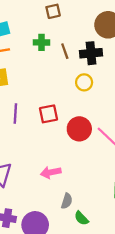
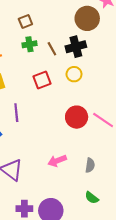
brown square: (53, 11) -> (25, 21), moved
red square: (48, 114) -> (42, 80), moved
gray semicircle: (67, 201) -> (90, 165), moved

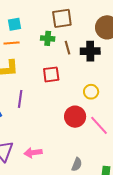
brown square: (25, 21) -> (62, 18), moved, size x1.5
yellow circle: (74, 74) -> (91, 92), moved
pink arrow: (57, 161) -> (33, 153), moved

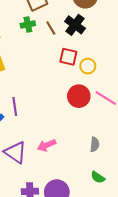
black cross: (90, 51) -> (75, 25), turned -36
red square: (51, 74) -> (68, 57), moved, turned 36
purple line: (20, 99) -> (15, 106), moved

